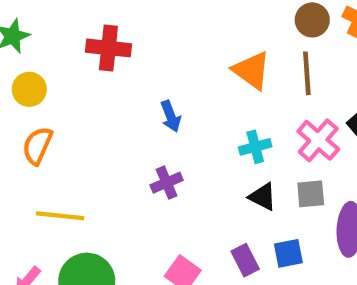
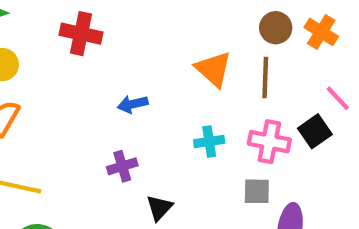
blue arrow: (171, 116) -> (133, 104), turned 92
pink cross: (318, 140) -> (269, 142), turned -36
black triangle: (263, 197) -> (159, 208), moved, turned 40

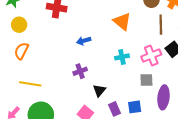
brown line: (265, 77) -> (161, 25), moved
pink cross: (269, 142) -> (151, 55), turned -30

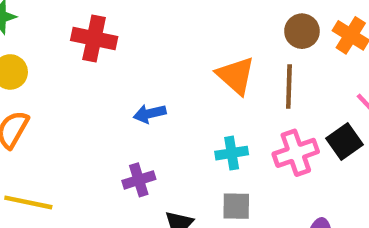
brown line: (161, 25) -> (289, 86), moved
gray square: (146, 80) -> (236, 206), moved

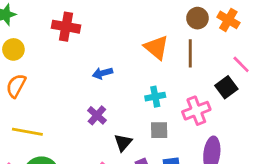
pink cross: (296, 153) -> (196, 111), moved
purple cross: (139, 180) -> (97, 115), turned -30

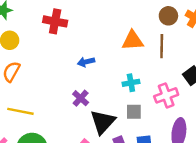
orange triangle: (156, 48) -> (133, 41), turned -45
black triangle: (123, 143) -> (103, 122), size x1.6

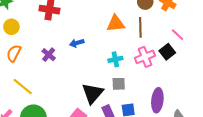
pink cross: (166, 95) -> (145, 57), moved
purple cross: (81, 98) -> (49, 55), moved
yellow line: (20, 111) -> (23, 87), turned 30

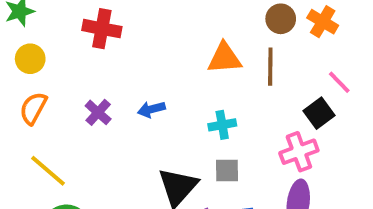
blue arrow: (77, 43) -> (151, 109), moved
pink cross: (145, 57) -> (299, 152), moved

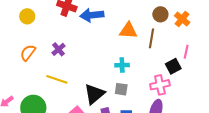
pink line: (339, 82) -> (186, 52), turned 48
orange semicircle: (33, 108) -> (28, 53), moved
blue arrow: (151, 109) -> (92, 15), moved, size x1.6
yellow line: (48, 171) -> (57, 79), moved, turned -30

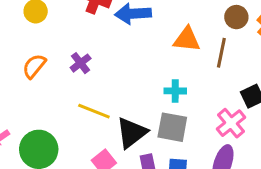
yellow line: (57, 79) -> (94, 111), moved
pink cross: (160, 85) -> (231, 123), turned -30
gray square: (121, 89) -> (172, 127), size x1.5

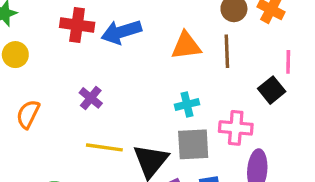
purple cross: (81, 63) -> (91, 98), moved
pink cross: (231, 123) -> (236, 128), moved, turned -32

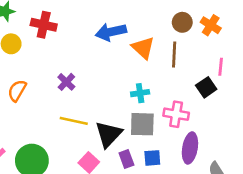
red cross: (77, 25) -> (44, 25), moved
blue arrow: (121, 32) -> (111, 32), moved
orange triangle: (186, 46) -> (143, 48), turned 45

